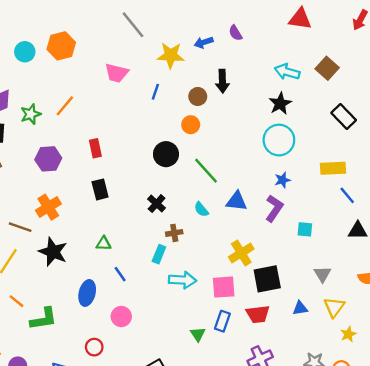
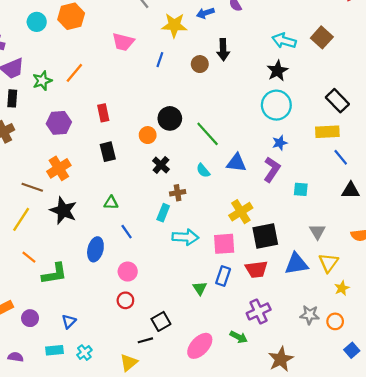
black rectangle: (344, 116) -> (337, 101), moved
orange circle: (191, 125) -> (148, 135), moved
blue triangle: (300, 308) -> (296, 264), size x1.6
red circle: (94, 347) -> (125, 300), moved

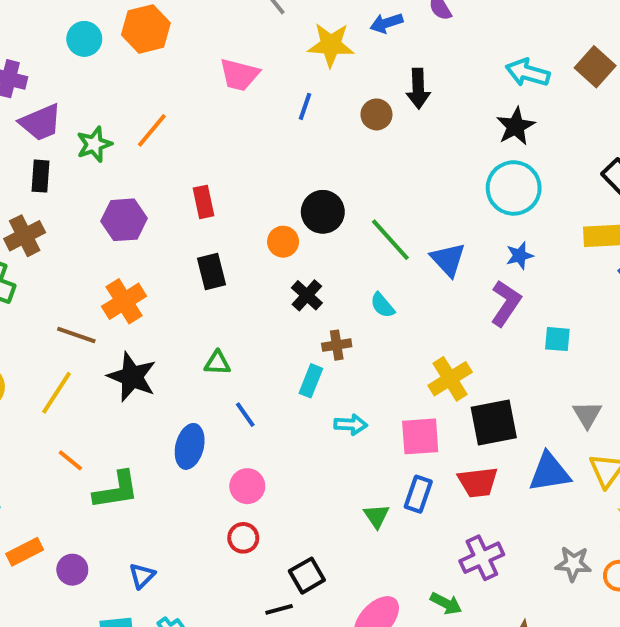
blue triangle: (236, 163) -> (448, 260), moved, turned 40
cyan arrow: (185, 237) -> (351, 425), size x0.7

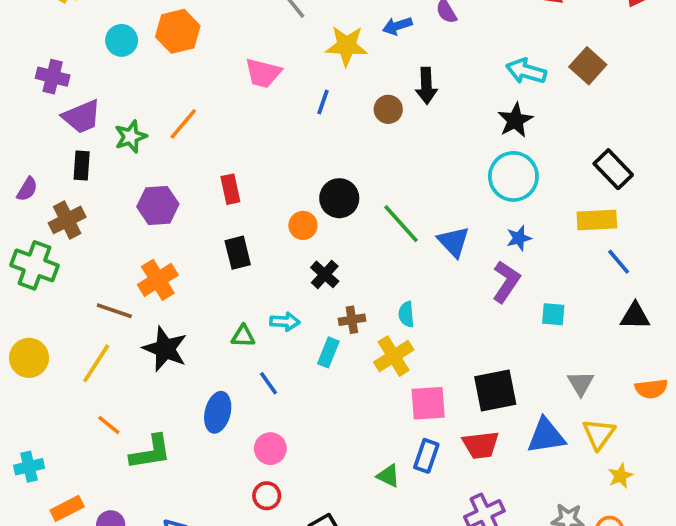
cyan semicircle: (382, 305) -> (406, 314), moved, turned 35
yellow cross: (450, 379) -> (394, 356), moved
cyan arrow: (351, 425) -> (285, 322), moved
green triangle: (376, 516) -> (388, 476), turned -30

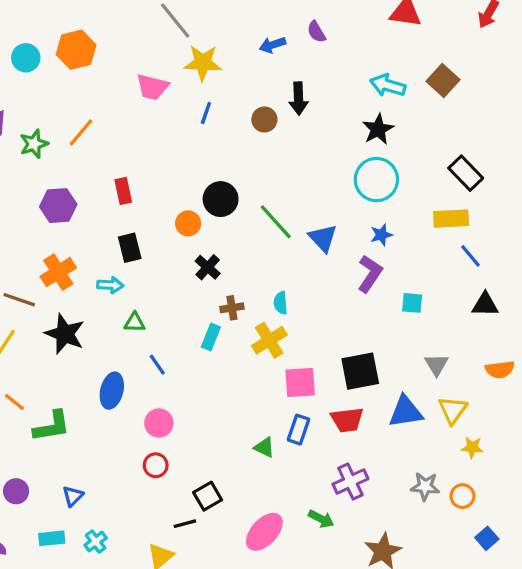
yellow star: (347, 46) -> (203, 63), moved
cyan arrow: (285, 322) -> (110, 285), moved
yellow star: (620, 476) -> (472, 447), turned 30

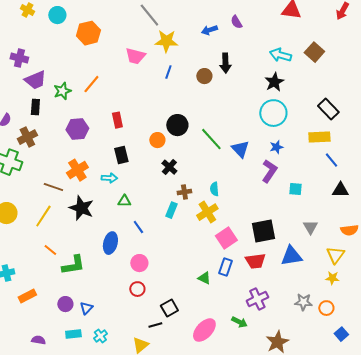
cyan circle: (26, 58) -> (57, 15), moved
pink square: (300, 382) -> (226, 238), turned -30
yellow triangle: (453, 410) -> (335, 255), moved
purple circle: (16, 491) -> (65, 304), moved

